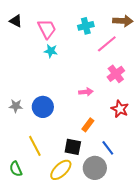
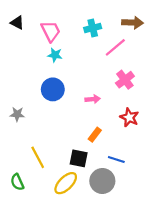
blue circle: (43, 107) -> (53, 89), moved
blue line: (108, 148) -> (116, 159), turned -35

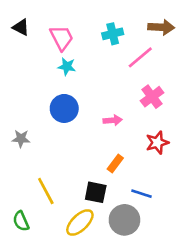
red star: (129, 117) -> (157, 143), turned 30

